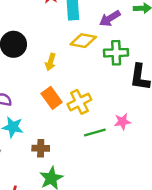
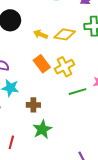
yellow diamond: (83, 41) -> (65, 34), moved
yellow arrow: (51, 62) -> (41, 34), turned 96

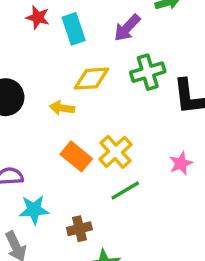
yellow diamond: (65, 34) -> (91, 79), moved
green line: (77, 92) -> (125, 191), moved

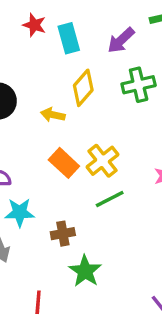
yellow diamond: (91, 79) -> (83, 88), turned -48

